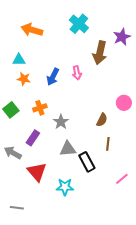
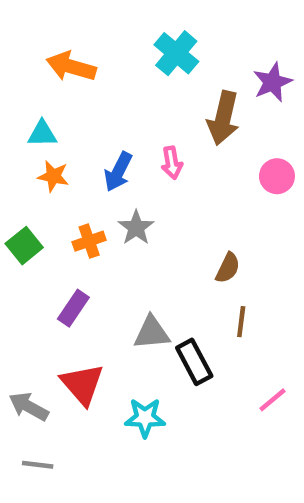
pink circle: (124, 103) -> (277, 176), moved
gray star: (61, 122) -> (136, 228), moved
gray arrow: (13, 153) -> (29, 407), moved

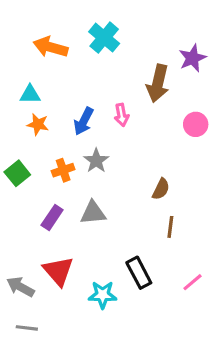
cyan cross: (176, 53) -> (104, 38), moved
gray triangle: (152, 333) -> (93, 213), moved
black rectangle: (194, 362) -> (139, 273), moved

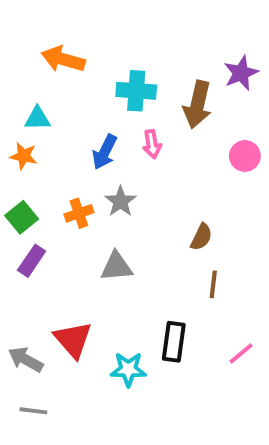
cyan cross: (104, 38) -> (136, 91), moved, turned -36
orange star: (38, 124) -> (24, 156), moved
purple rectangle: (52, 217) -> (32, 261), moved
black rectangle: (139, 273) -> (174, 342), turned 36

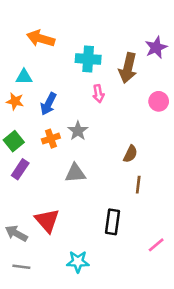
blue arrow: (105, 152) -> (48, 104), moved
pink line: (241, 354) -> (156, 245), moved
cyan star: (128, 369) -> (78, 262), moved

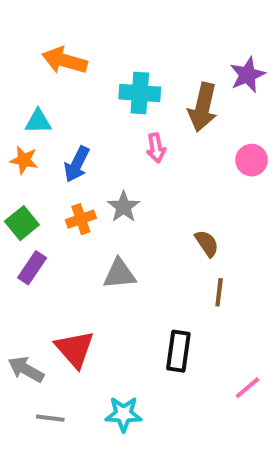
brown semicircle: (130, 154) -> (207, 243), turned -60
gray line: (21, 267) -> (50, 418), moved

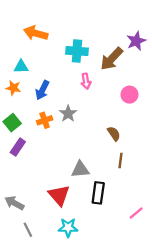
brown arrow: (203, 107) -> (112, 59), turned 30
pink circle: (252, 160) -> (129, 95), moved
gray triangle: (119, 274) -> (80, 169), moved
red triangle: (75, 349) -> (59, 195), moved
gray line: (50, 418) -> (28, 230), turned 56

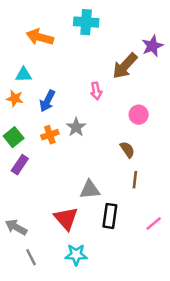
cyan cross: (77, 51) -> (86, 22), moved
pink circle: (129, 95) -> (139, 115), moved
pink line: (136, 213) -> (154, 223), moved

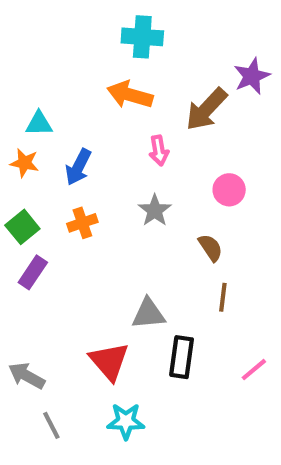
orange arrow: (40, 37) -> (130, 95), moved
gray star: (76, 127) -> (155, 210), moved

